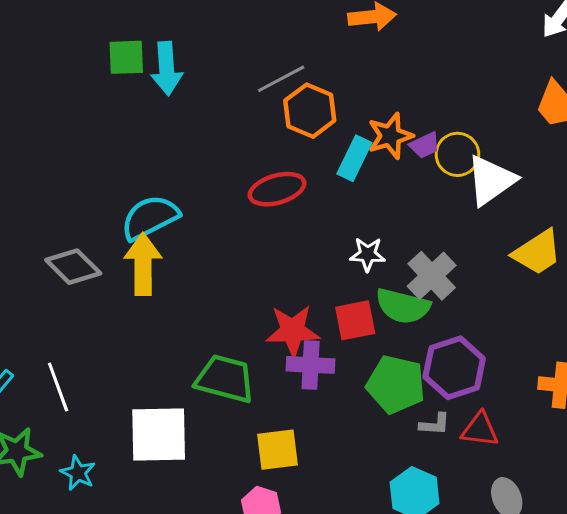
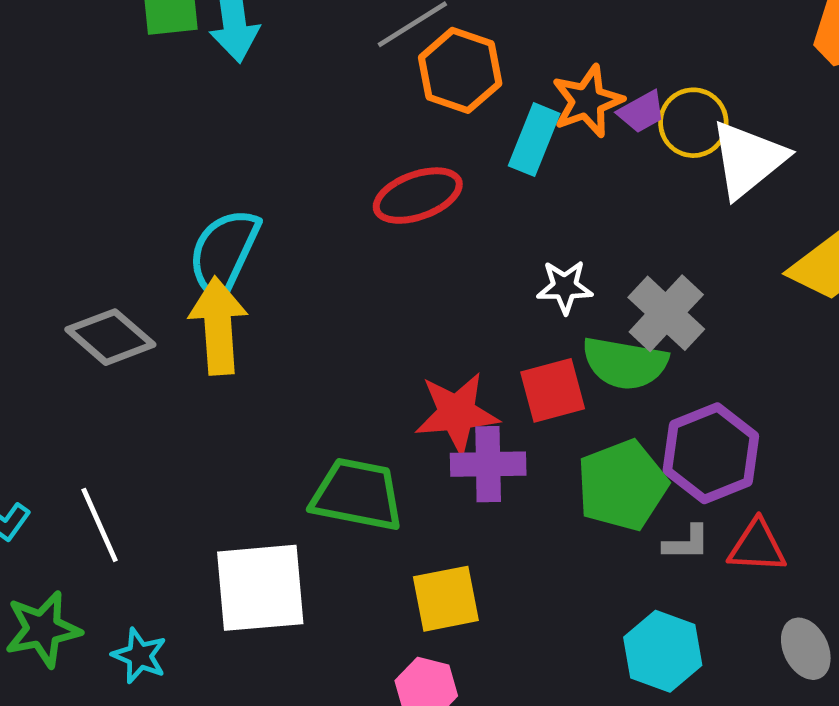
cyan semicircle: (150, 218) -> (224, 253), turned -34
green pentagon: (396, 384) -> (622, 485), turned -30

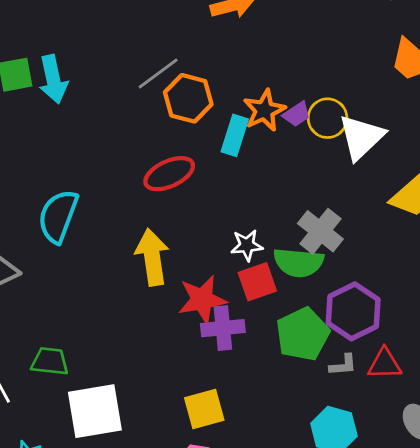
white star: (565, 287) -> (247, 245), moved
yellow arrow: (218, 326) -> (152, 257), moved
green trapezoid: (357, 495) -> (50, 361), moved, size x0.7

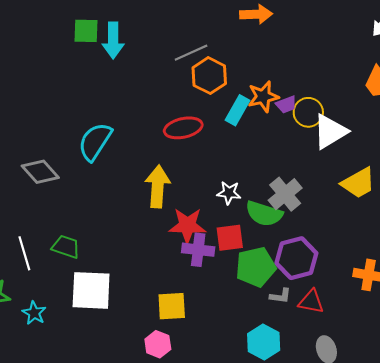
red square: (257, 282) -> (230, 238), moved

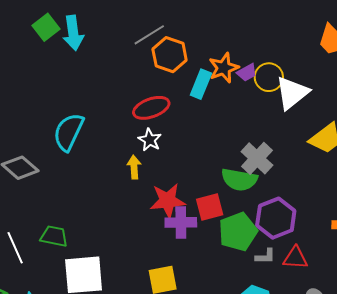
green square: (86, 31) -> (46, 27), turned -32
yellow arrow: (158, 186) -> (134, 167), size x0.6
white star: (229, 193) -> (150, 140), moved, turned 30

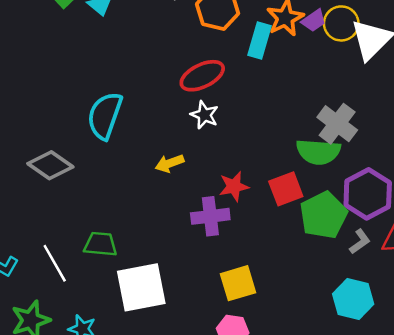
yellow arrow: (134, 167) -> (170, 163), moved, turned -100
red star: (168, 201) -> (234, 186), size x0.7
purple cross: (181, 222) -> (210, 216), moved
gray L-shape: (265, 256) -> (360, 242), turned -30

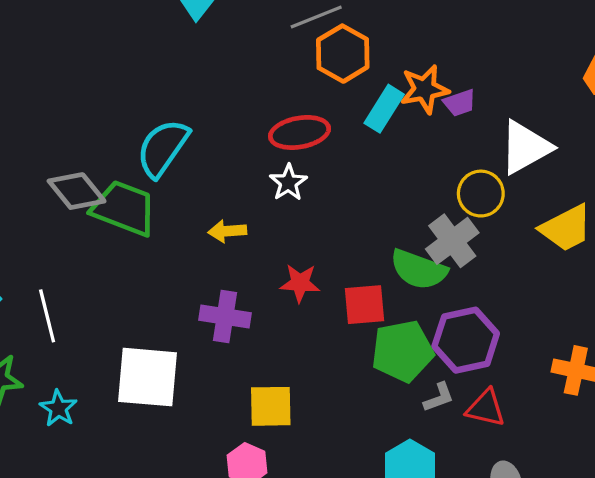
yellow circle: (341, 23) -> (481, 194), moved
purple cross: (210, 216) -> (225, 317), moved
green trapezoid: (100, 244) -> (124, 208), moved, size x1.5

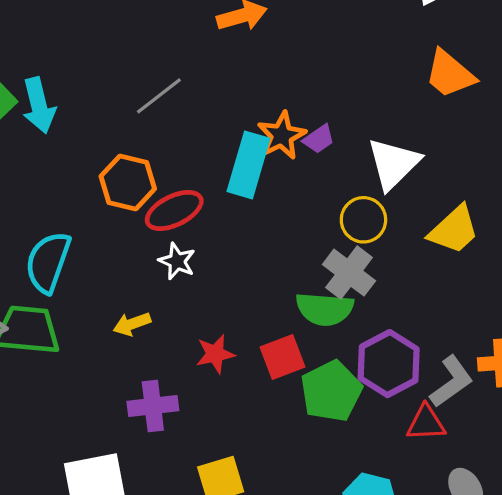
orange hexagon: (343, 54) -> (128, 183), moved
cyan rectangle: (384, 109) -> (248, 165), size x1.4
gray L-shape: (439, 397) -> (451, 382), moved, size x1.6

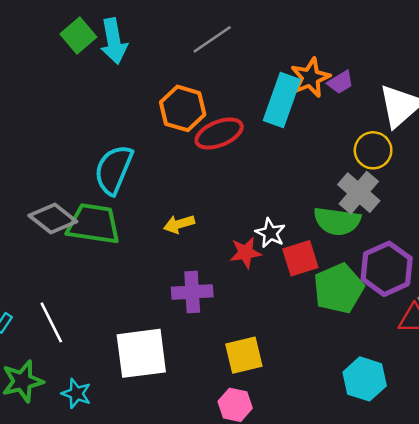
white star: (177, 261) -> (270, 233), moved

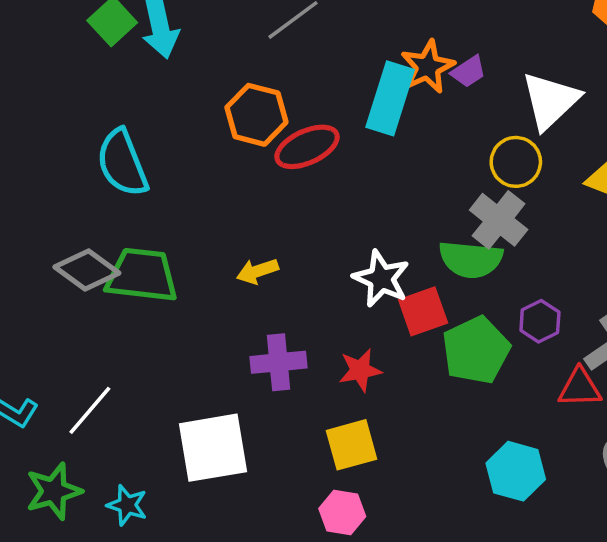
cyan semicircle: (114, 170) -> (122, 163), moved, turned -42
white star: (270, 233) -> (381, 279), size x1.4
red star: (246, 253) -> (360, 370), moved
purple hexagon: (387, 269) -> (540, 321), size x0.6
white line: (51, 322) -> (90, 410), turned 69

